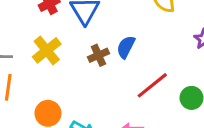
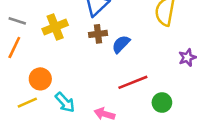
brown cross: (98, 55) -> (98, 34), moved

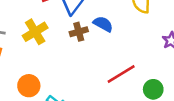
blue semicircle: (121, 44) -> (103, 24), moved, turned 84

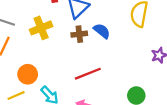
red line: (121, 74) -> (88, 74), moved

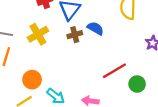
red line: (88, 74) -> (114, 71), moved

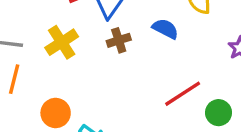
blue semicircle: (95, 28) -> (165, 29), moved

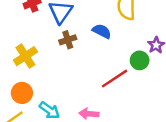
yellow cross: (62, 42) -> (25, 56), moved
green circle: (219, 113) -> (140, 60), moved

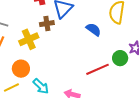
brown cross: (68, 40) -> (47, 24), moved

